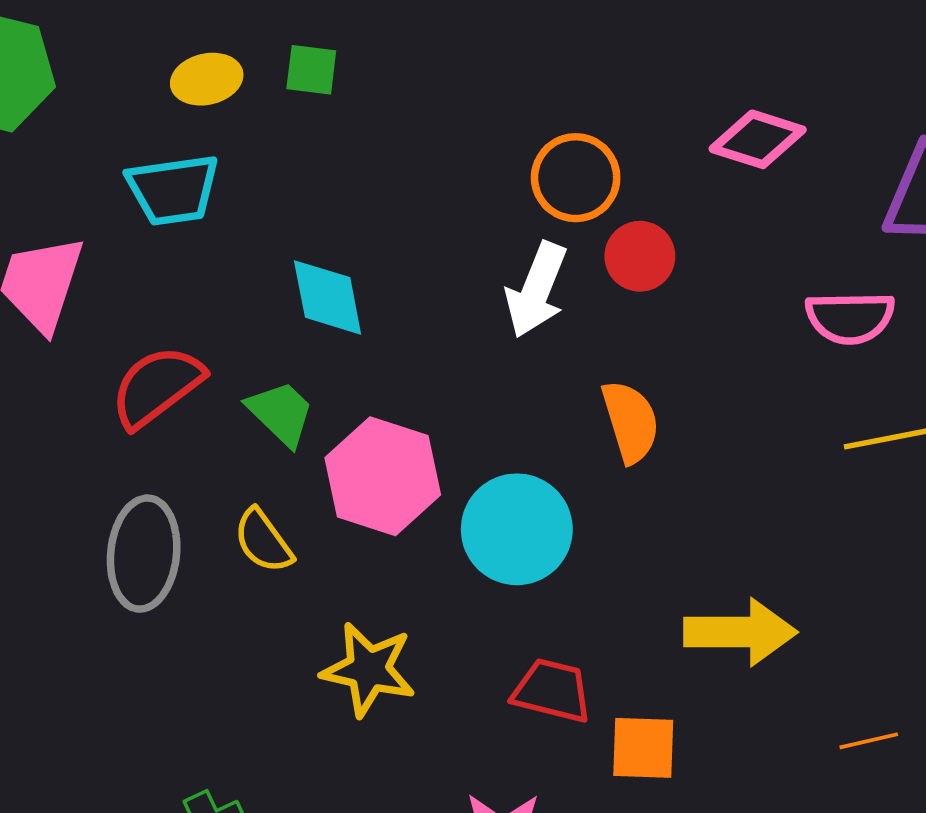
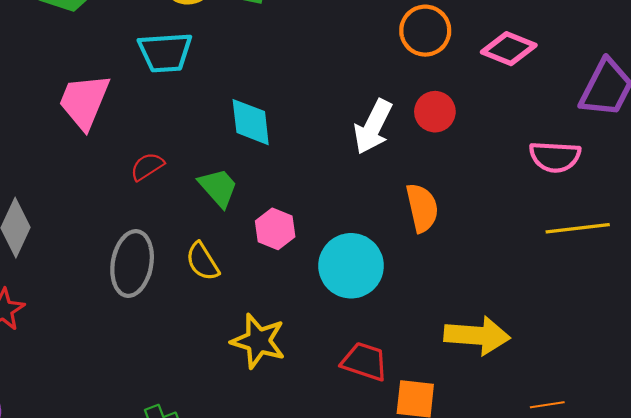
orange circle: (576, 178) -> (425, 31), moved
red semicircle: (157, 386) -> (147, 167), size x0.6
pink hexagon: (383, 476) -> (275, 229), size x0.6

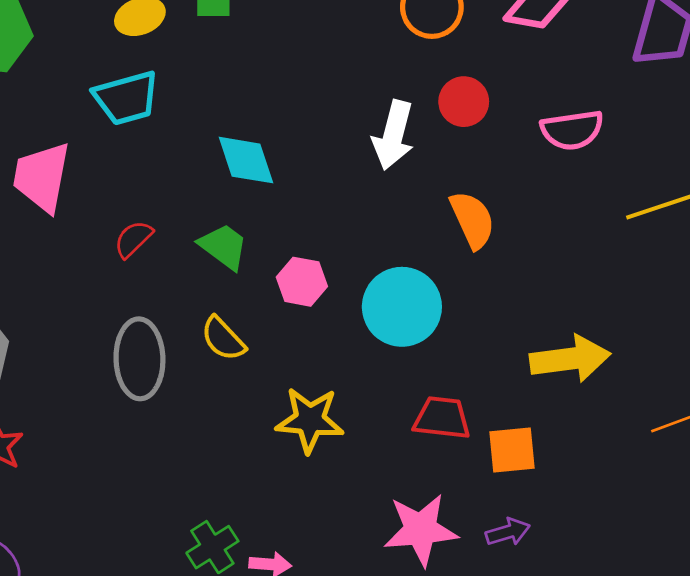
pink semicircle: (555, 157) -> (572, 130), moved

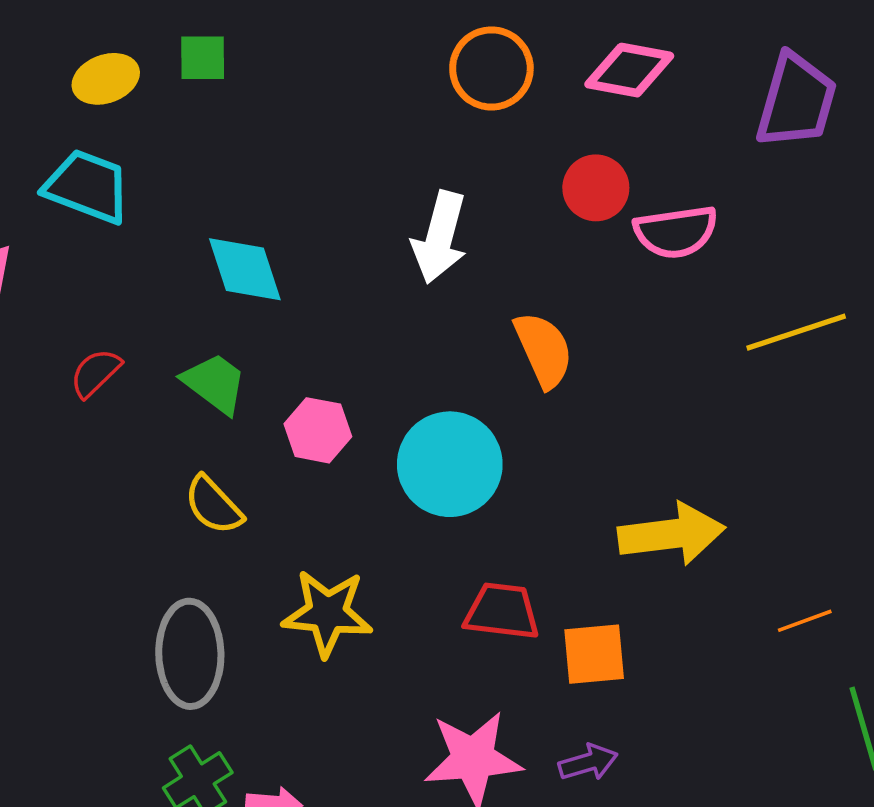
cyan trapezoid: (126, 98) -> (87, 186), turned -144
red circle: (464, 102) -> (596, 188), moved
gray ellipse: (139, 359) -> (190, 654), moved

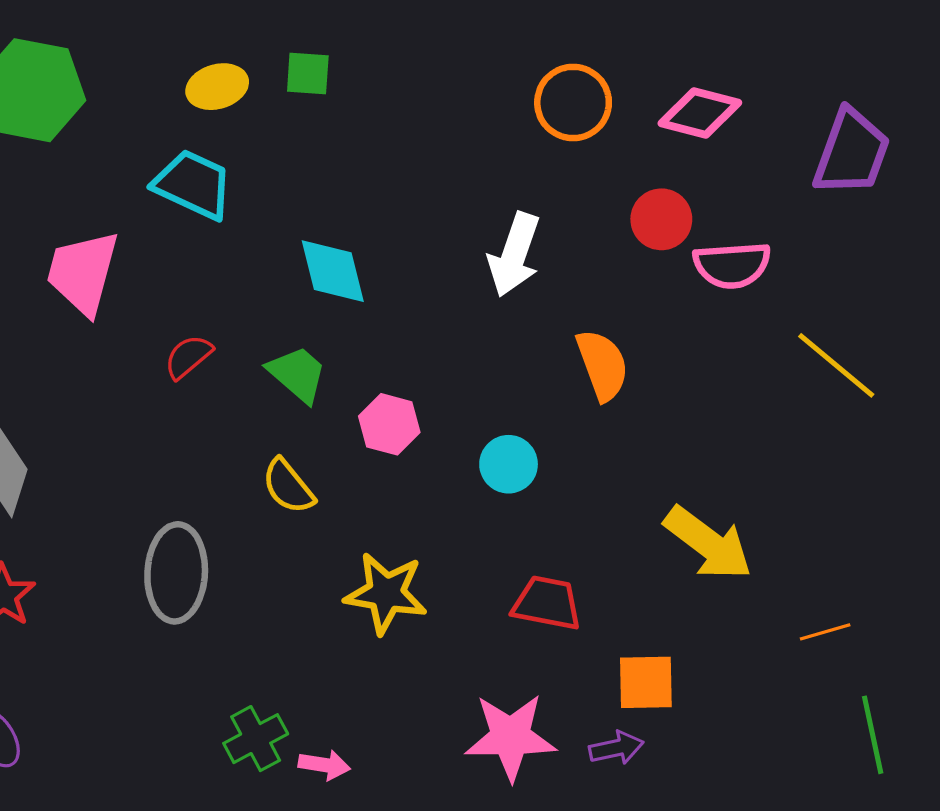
yellow line: (796, 332) -> (836, 365), turned 54
cyan circle: (450, 464) -> (509, 464), size x0.6
yellow arrow: (672, 534) -> (708, 543), turned 40
gray ellipse: (190, 654) -> (176, 573), moved
orange square: (594, 654) -> (646, 682), moved

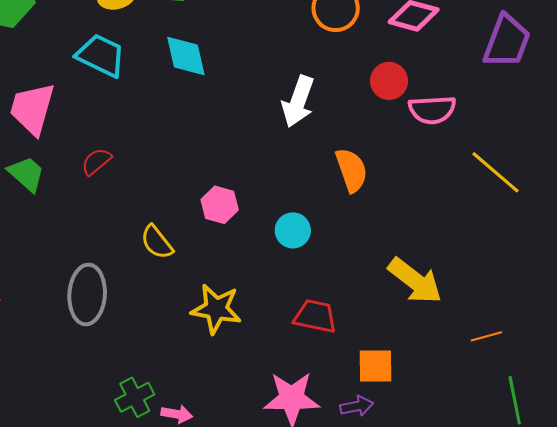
cyan diamond: (333, 271) -> (186, 56), moved
green trapezoid: (297, 374) -> (26, 174), moved

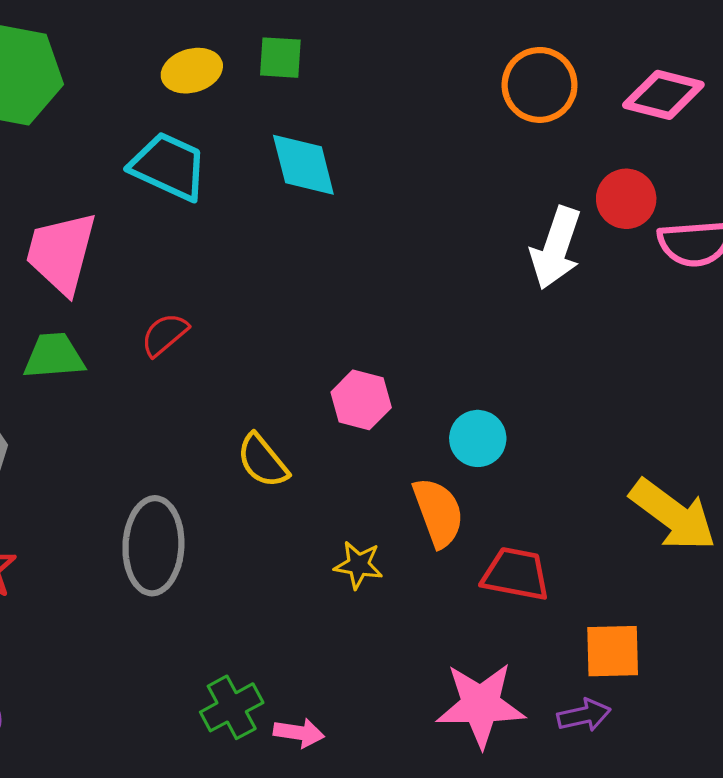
white arrow: (298, 101) -> (556, 248), moved
orange semicircle: (351, 170) -> (438, 512), moved
green trapezoid: (26, 174) -> (54, 356), turned -45
yellow star: (216, 309) -> (358, 565), size x0.6

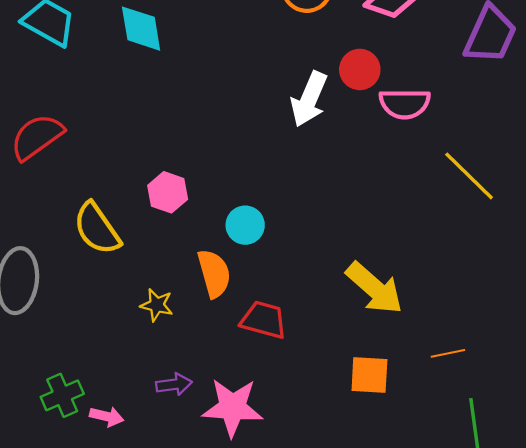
red semicircle: (165, 335) -> (37, 137), size x1.6
yellow semicircle: (263, 461) -> (97, 229), size x1.4
orange square: (613, 651) -> (369, 375), moved
purple arrow: (584, 715) -> (174, 384), moved

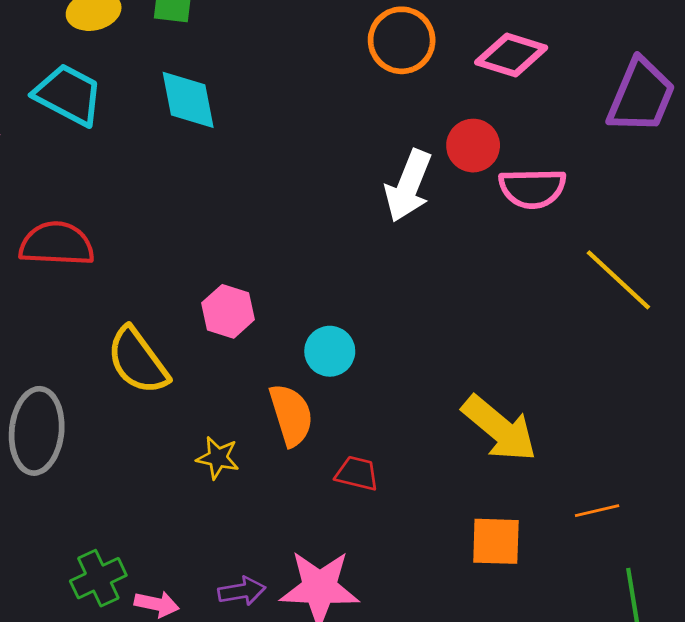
red semicircle: (37, 137) -> (57, 244), turned 40
red trapezoid: (264, 320) -> (357, 473), size x0.7
purple arrow: (174, 384) -> (242, 591), moved

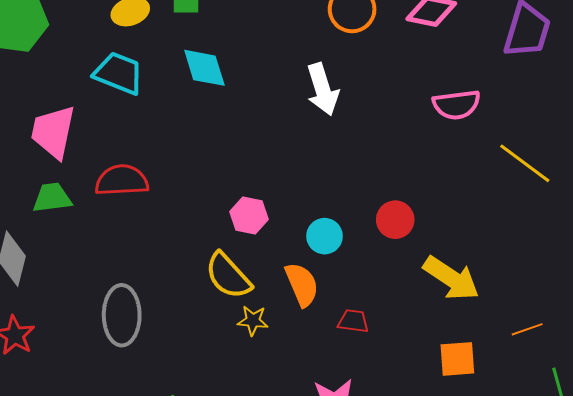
red circle: (473, 146) -> (395, 220), moved
white arrow: (408, 186) -> (323, 89), moved, turned -33
yellow semicircle: (138, 361) -> (228, 276), moved

